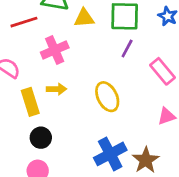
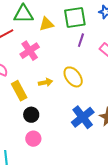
yellow arrow: (57, 89) -> (45, 82), moved

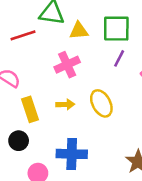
pink cross: (30, 51) -> (67, 65), moved
black circle: (31, 115) -> (19, 141), moved
blue cross: (83, 117) -> (72, 154), moved, turned 30

